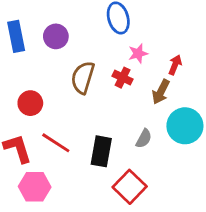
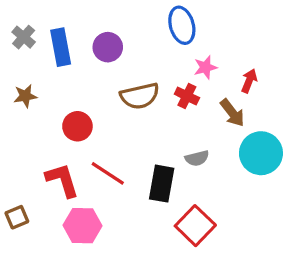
brown semicircle: (83, 78) -> (140, 96), turned -120
brown arrow: (161, 92) -> (232, 113), turned -65
gray semicircle: (144, 139) -> (197, 158), moved, turned 48

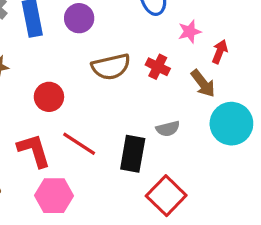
pink star: (205, 67) -> (190, 32), moved

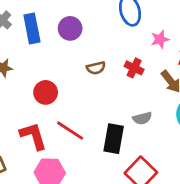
brown semicircle: (111, 67) -> (96, 68), size x0.6

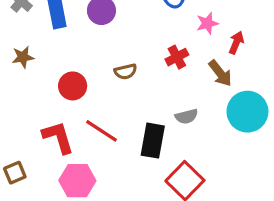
brown semicircle: (96, 68) -> (126, 72), moved
red cross: (134, 68) -> (177, 57), turned 36

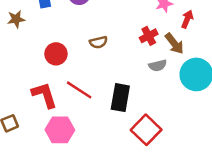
brown star: (23, 57) -> (16, 19), moved
red cross: (177, 57) -> (149, 36), moved
gray semicircle: (186, 116) -> (158, 65), moved

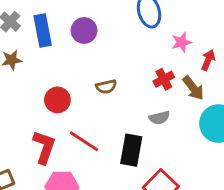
gray semicircle: (158, 65) -> (159, 118), moved
red L-shape: (44, 95) -> (44, 147), turned 36

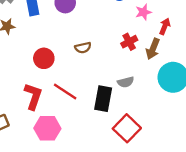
brown arrow: (193, 88) -> (153, 49), turned 60
gray semicircle: (159, 118) -> (126, 82), moved

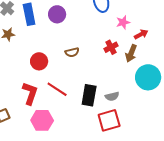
red arrow: (165, 26) -> (141, 34), turned 40
gray semicircle: (126, 82) -> (112, 96), moved
red square: (127, 128) -> (109, 120), turned 30

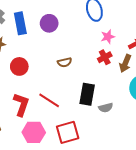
pink star: (123, 22) -> (108, 37), moved
red circle: (39, 61) -> (19, 66), moved
black rectangle: (89, 95) -> (87, 94), moved
red square: (109, 120) -> (68, 132), moved

